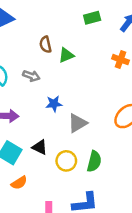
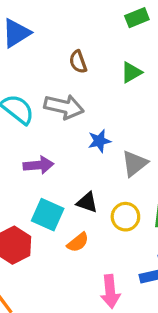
green triangle: (66, 55) -> (131, 72), moved
gray arrow: (31, 76) -> (64, 107), size x1.6
orange semicircle: (19, 183) -> (78, 242), moved

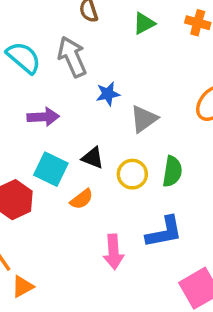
gray arrow: (64, 107) -> (72, 57), turned -129

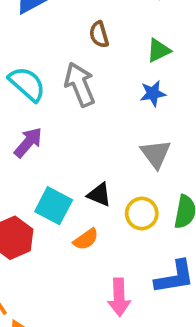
blue star: (108, 94) -> (153, 93), moved
purple arrow: (43, 117) -> (28, 142), moved, turned -48
gray triangle: (144, 119) -> (156, 154), turned -32

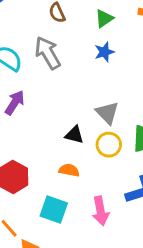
gray triangle: (156, 154) -> (107, 113), moved
cyan square: (54, 206) -> (54, 209), moved
orange semicircle: (86, 239) -> (69, 170), turned -126

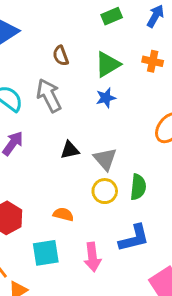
green triangle: (104, 19) -> (108, 64), size x1.4
black triangle: (74, 135) -> (70, 150), moved, turned -30
cyan square: (54, 209) -> (46, 253), turned -32

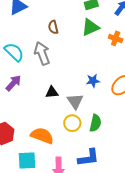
green triangle: (108, 64) -> (90, 27), moved
blue star: (106, 98) -> (93, 81), moved
orange semicircle: (63, 214) -> (42, 136), size x1.6

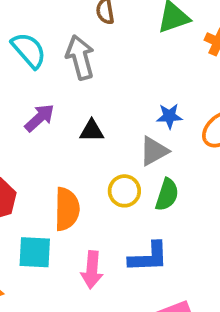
purple arrow: (13, 83) -> (40, 118), moved
gray triangle: (75, 101) -> (154, 151), moved, turned 30
orange semicircle: (42, 136) -> (67, 209), turned 65

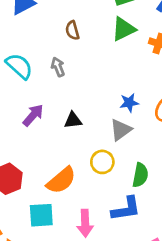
gray arrow: (80, 57) -> (58, 67), size x0.6
green semicircle: (167, 195) -> (140, 175), moved
orange semicircle: (67, 209) -> (61, 180), turned 56

